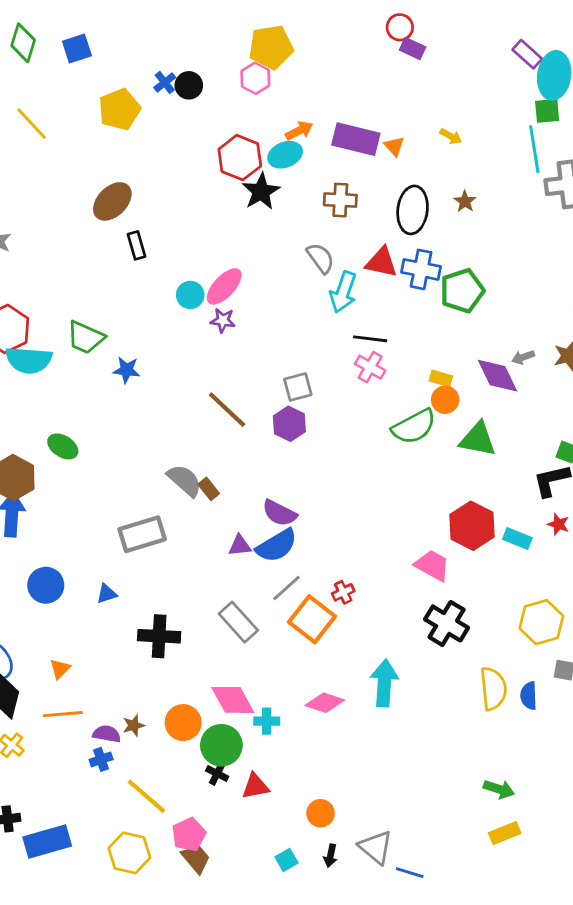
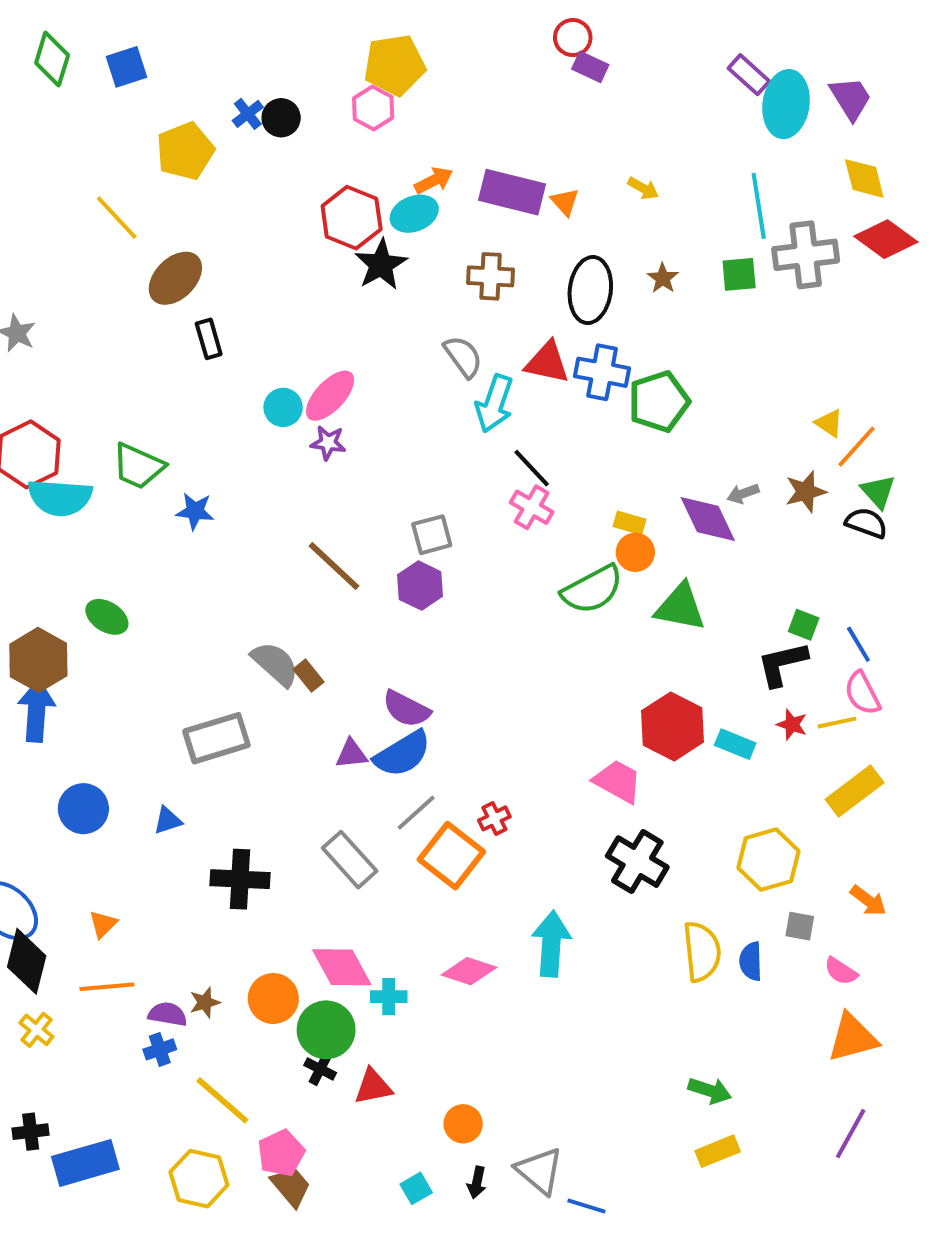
green square: (547, 111) -> (739, 274), moved
yellow line: (32, 124) -> (117, 218), moved
black line: (370, 339) -> (532, 468), turned 40

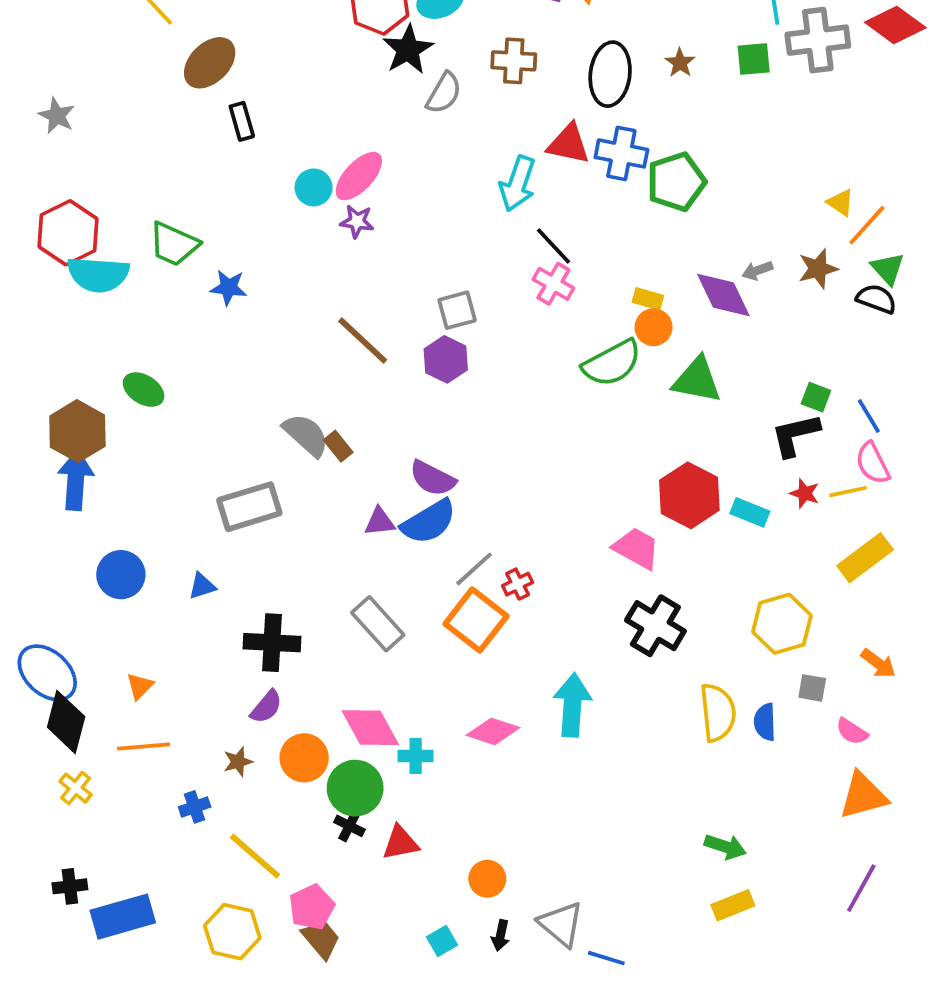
gray semicircle: (463, 357) -> (444, 93), moved, turned 66
gray line: (416, 813) -> (474, 569), moved
purple semicircle: (168, 1014) -> (266, 707), moved, turned 120

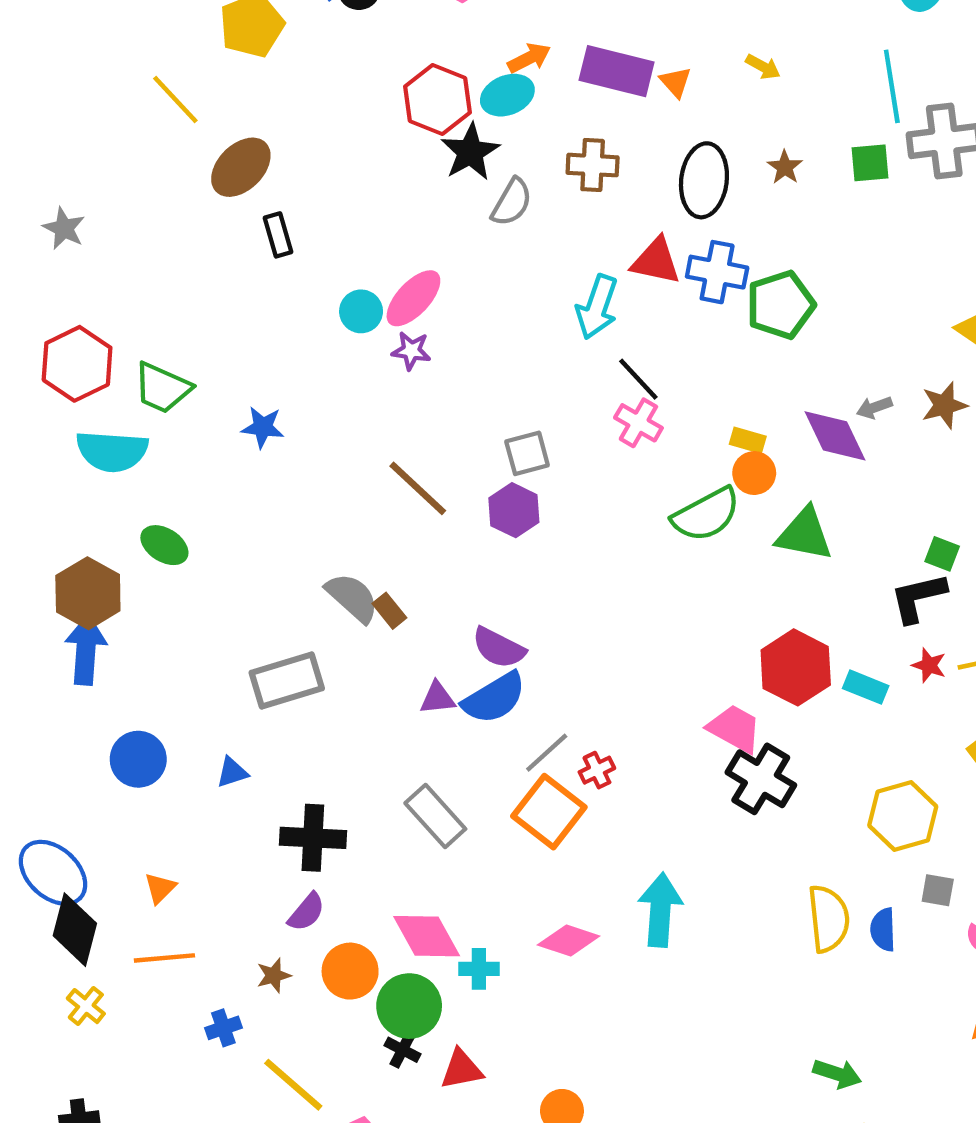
green trapezoid: (174, 244) -> (162, 388), moved
cyan semicircle: (98, 274) -> (112, 451), moved
black cross: (655, 626) -> (761, 779), moved

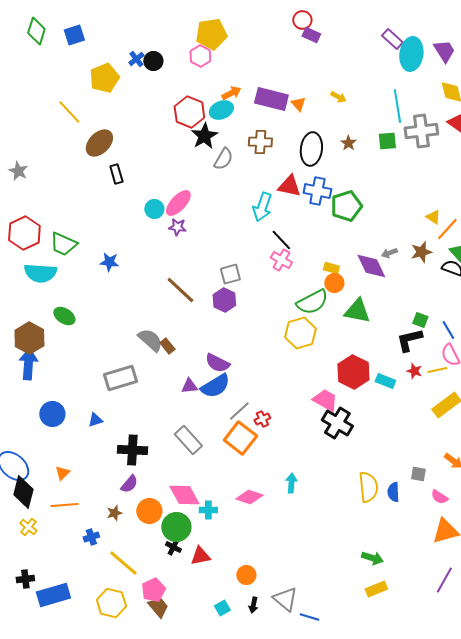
yellow hexagon: (903, 816) -> (300, 333), moved
cyan arrow: (660, 910) -> (291, 483), size x0.6

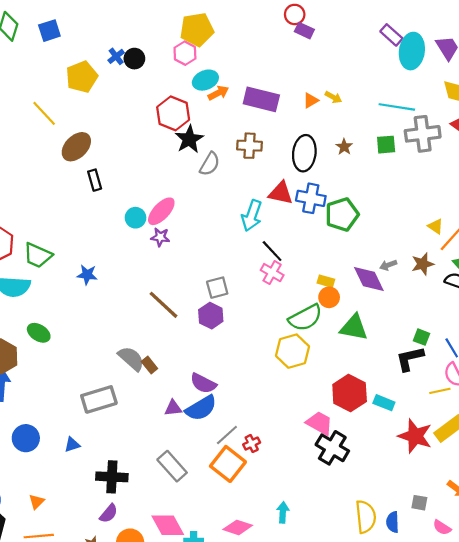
orange triangle: (298, 104) -> (311, 100), moved, turned 42
cyan line: (397, 106) -> (397, 107), turned -72
cyan ellipse: (221, 110) -> (205, 80), moved
red star: (414, 371) -> (415, 436), moved, size x2.0

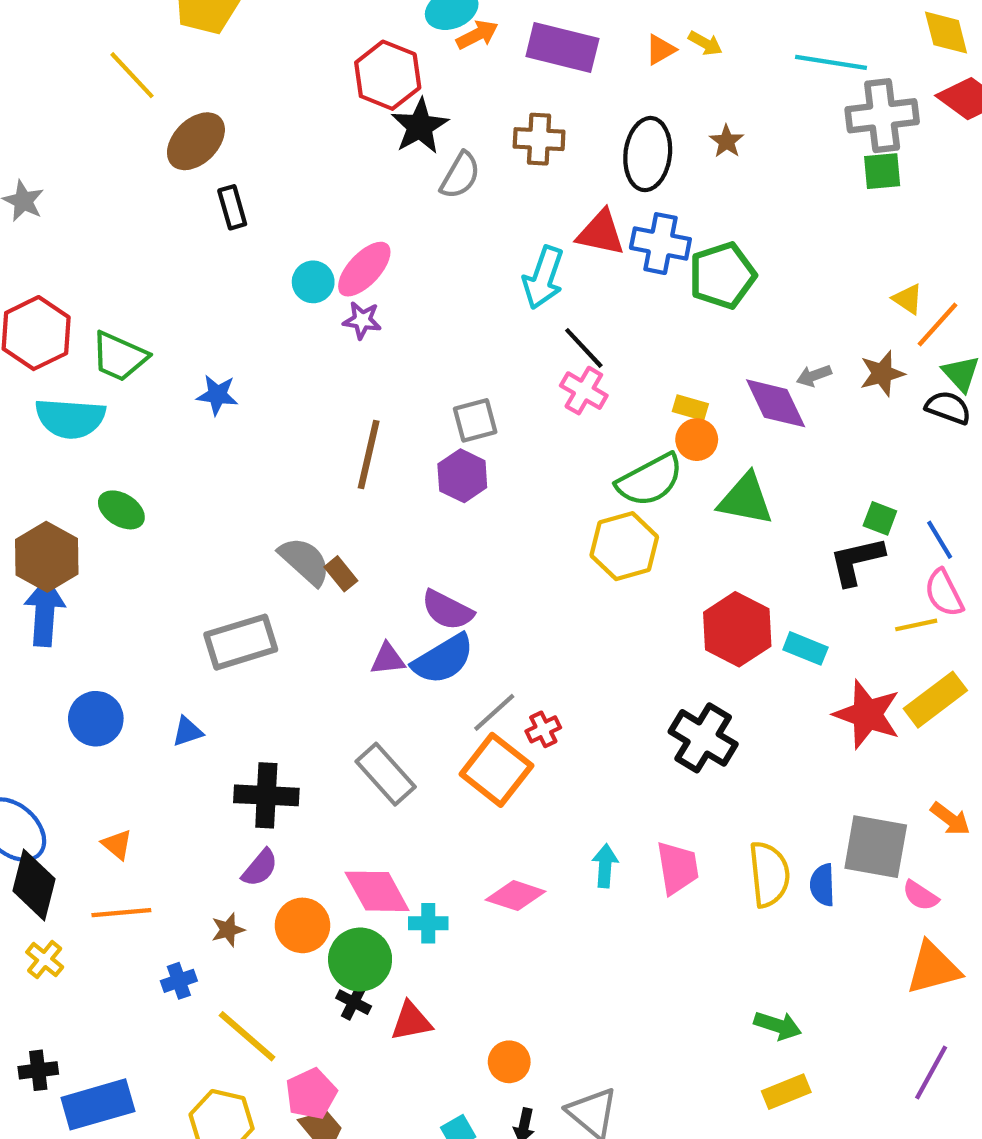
green square: (386, 145) -> (882, 171), moved
brown line: (163, 305) -> (369, 454), turned 60
pink trapezoid: (319, 423) -> (678, 868), moved, turned 52
orange triangle: (37, 502) -> (117, 844), turned -35
gray square: (419, 503) -> (876, 847), size x2.0

